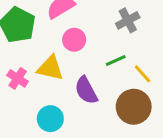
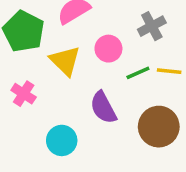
pink circle: (74, 40) -> (108, 49), moved
yellow triangle: (50, 68) -> (65, 61), moved, turned 32
yellow line: (143, 74) -> (169, 71), moved, turned -42

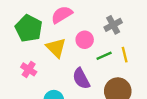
yellow line: (169, 71) -> (125, 55), turned 70

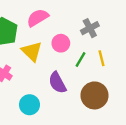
green line: (104, 56) -> (81, 59), turned -35

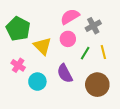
pink semicircle: (38, 18) -> (70, 17), moved
cyan circle: (29, 105) -> (37, 82), moved

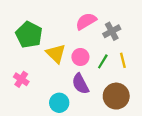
pink circle: (68, 39) -> (80, 57), moved
pink cross: (18, 65) -> (21, 79), moved
cyan circle: (37, 82) -> (59, 103), moved

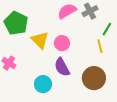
gray cross: (112, 31) -> (90, 11), moved
green line: (103, 61) -> (107, 29), moved

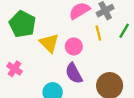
yellow line: (100, 46) -> (98, 33), moved

